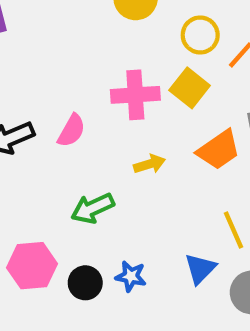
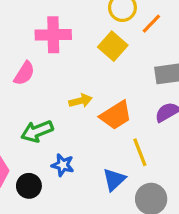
pink cross: (135, 95) -> (53, 35), moved
orange trapezoid: (219, 150) -> (116, 115), moved
blue star: (131, 276) -> (63, 165), moved

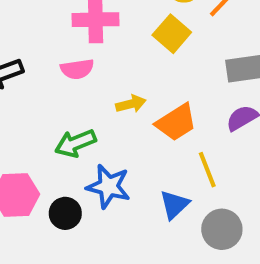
pink semicircle: (24, 73) -> (77, 69), moved, turned 50
blue star: (63, 165) -> (108, 186), size x1.5

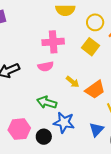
yellow arrow: (131, 104) -> (73, 82), turned 56
green arrow: (75, 143) -> (47, 102), turned 42

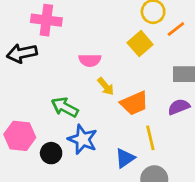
pink cross: (53, 42) -> (46, 20), moved
pink semicircle: (46, 66) -> (90, 60), moved

